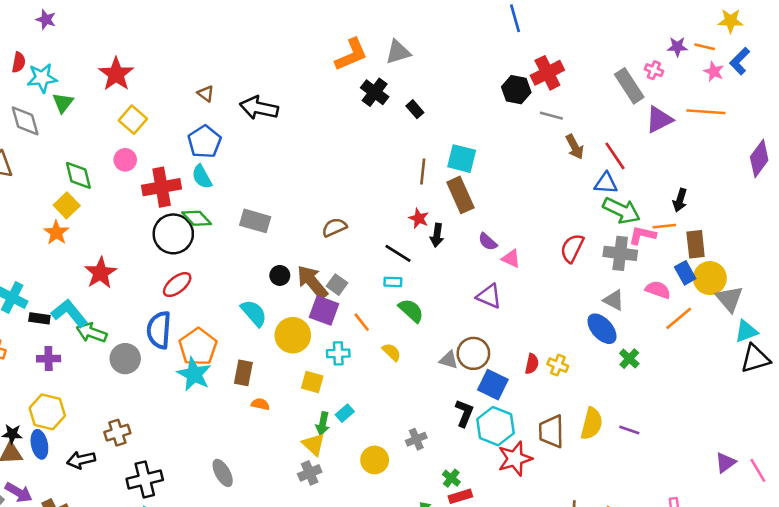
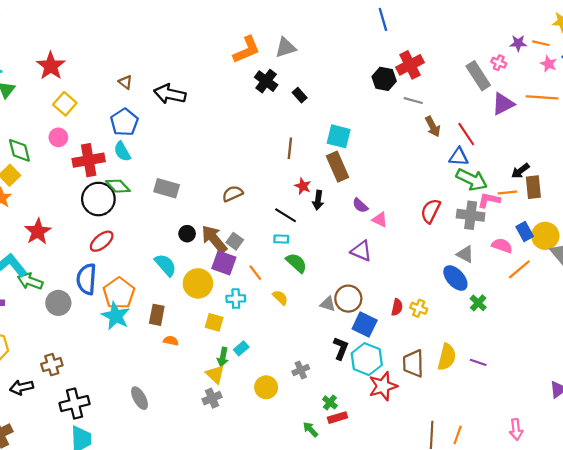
brown line: (423, 172) -> (290, 148), moved
black arrow: (680, 200) -> (520, 171), turned 36
brown rectangle: (696, 244) -> (533, 187), moved

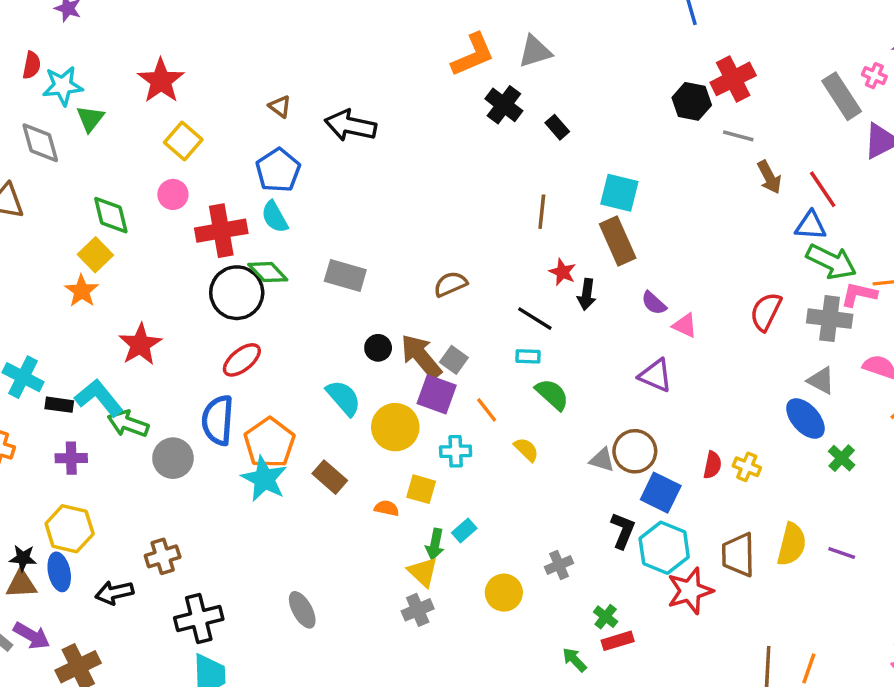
brown rectangle: (157, 315) -> (330, 477), turned -60
orange semicircle: (171, 341) -> (387, 508), moved

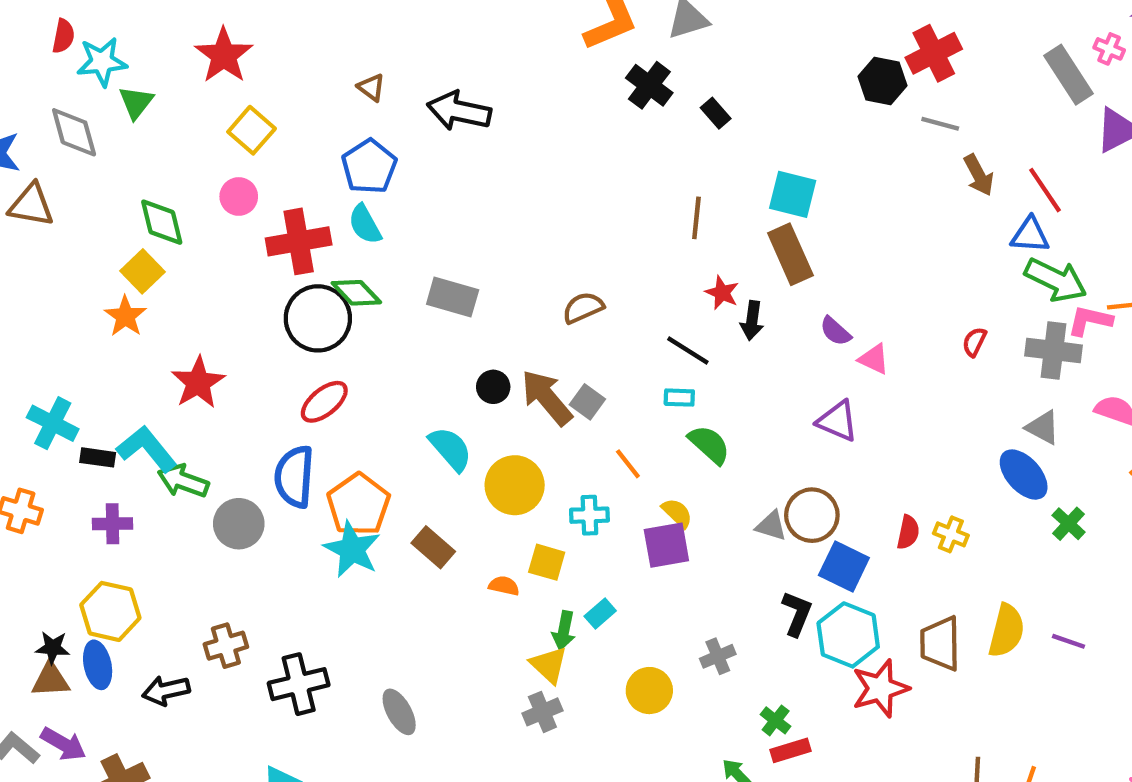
red semicircle: (766, 312) -> (974, 342), size x0.6
purple square: (437, 394) -> (666, 545), moved, turned -30
black cross: (199, 618) -> (299, 684), moved

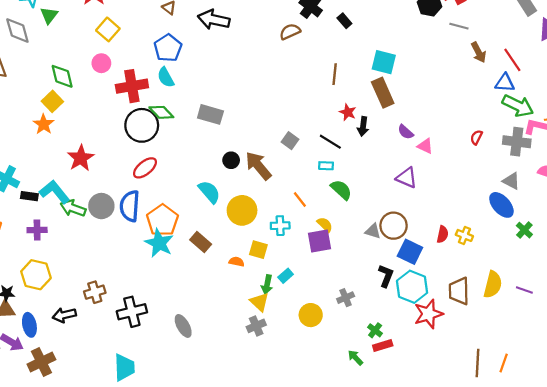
brown semicircle: (583, 308) -> (290, 32), moved
gray square: (587, 402) -> (290, 141), moved
gray circle: (239, 524) -> (101, 206), moved
blue ellipse: (98, 665) -> (29, 325), moved

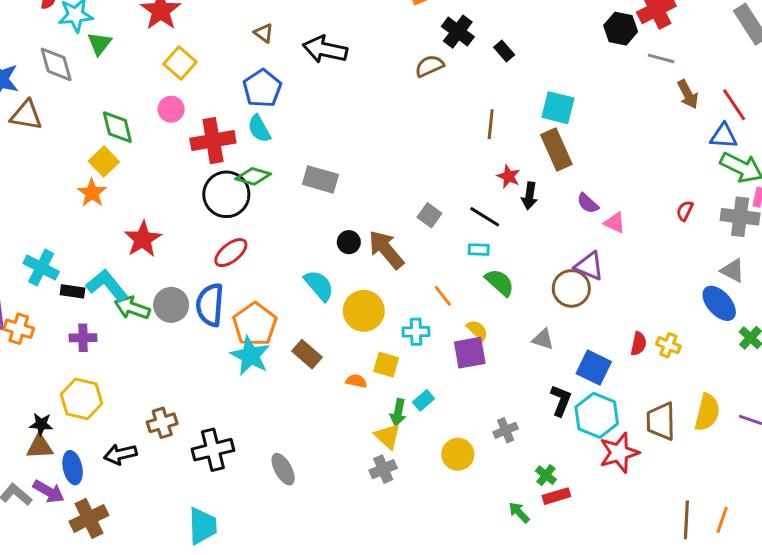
green diamond: (161, 112) -> (253, 176), turned -30
brown circle: (394, 226) -> (571, 288), moved

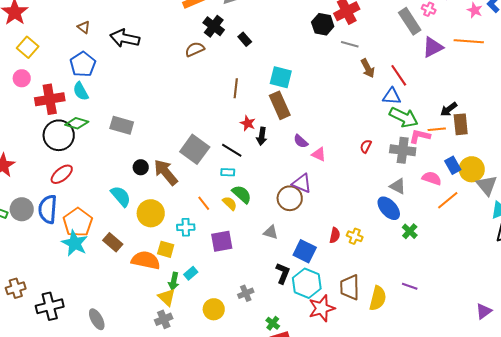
gray square: (429, 215) -> (195, 149), size x1.8
yellow semicircle: (477, 330) -> (230, 203), moved
orange semicircle: (356, 381) -> (146, 260), size x2.0
yellow semicircle: (707, 412) -> (378, 298), moved

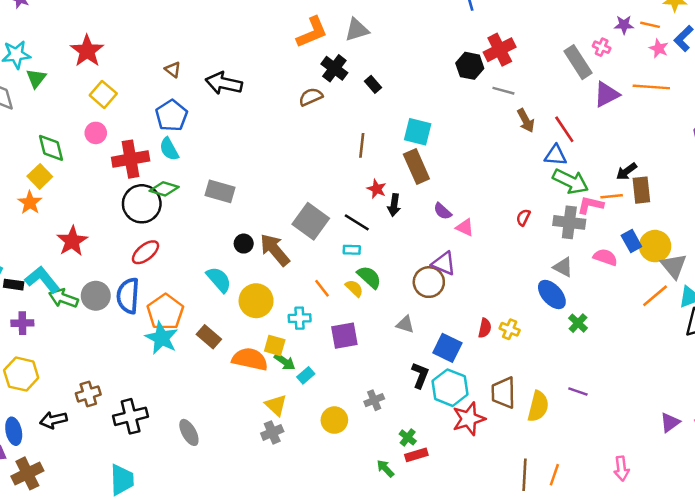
orange line: (448, 200) -> (655, 296), moved
green arrow: (174, 281) -> (285, 362), moved, turned -66

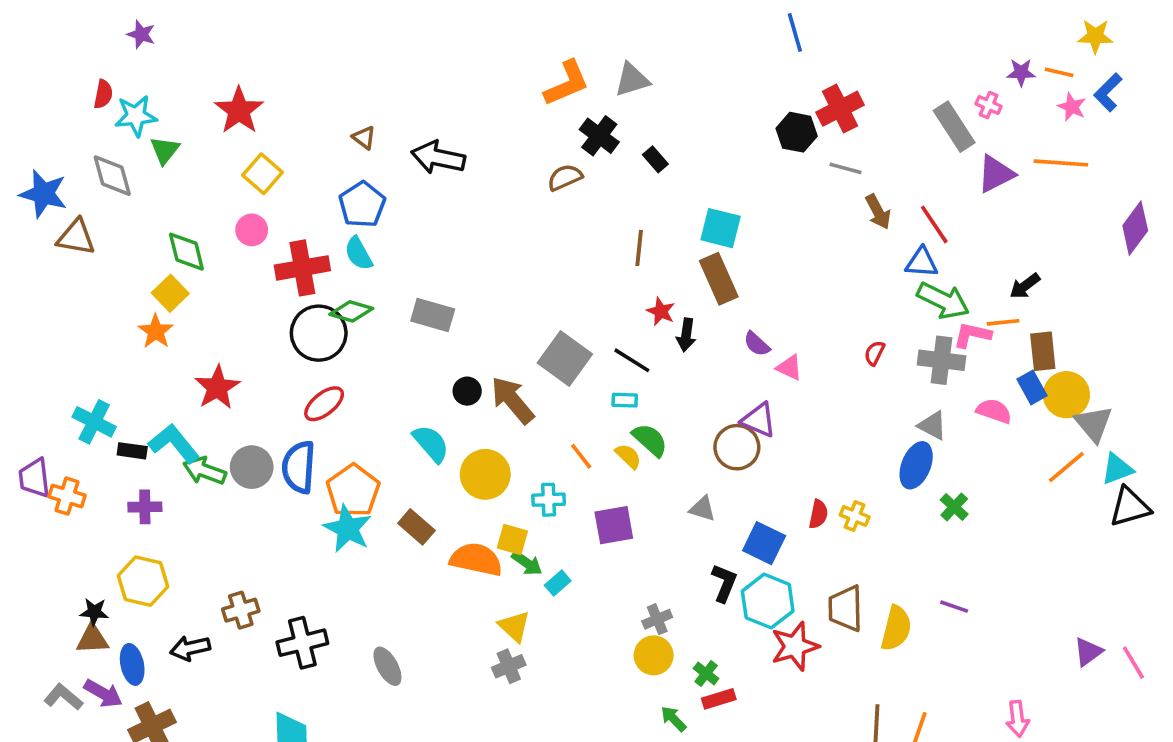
brown rectangle: (641, 190) -> (1043, 351), moved
blue ellipse: (552, 295) -> (916, 465), turned 64
yellow circle: (334, 420) -> (654, 655), moved

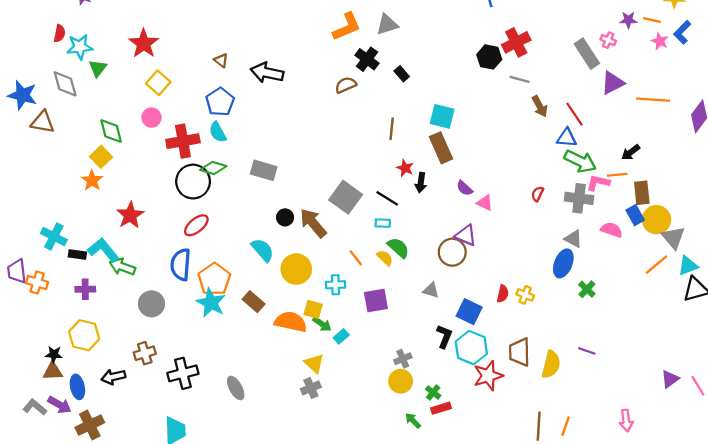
orange line: (1061, 163) -> (653, 100), moved
gray circle: (252, 467) -> (151, 304), moved

